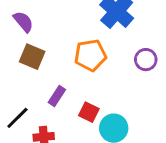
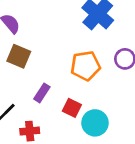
orange pentagon: (90, 55) -> (85, 66), moved

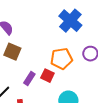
red square: (72, 108) -> (47, 76), moved

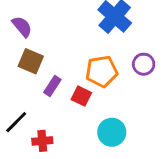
purple rectangle: (29, 79) -> (52, 86), moved

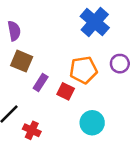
purple semicircle: (22, 27) -> (14, 31), turned 30
red cross: (42, 141) -> (32, 130), turned 30

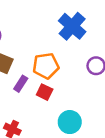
orange pentagon: (83, 70) -> (46, 66), moved

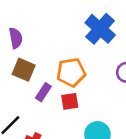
red square: (45, 92) -> (70, 101), turned -35

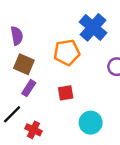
orange pentagon: (71, 72) -> (67, 52), moved
purple rectangle: (43, 92) -> (29, 88), moved

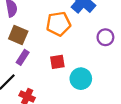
cyan circle: (91, 123) -> (81, 79), moved

